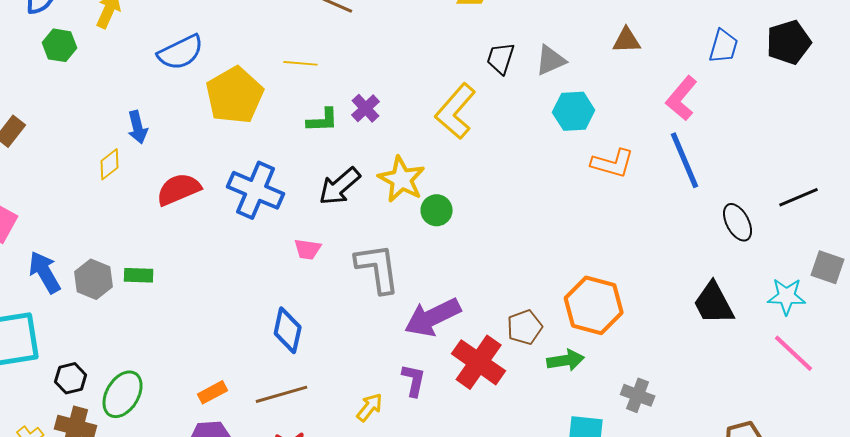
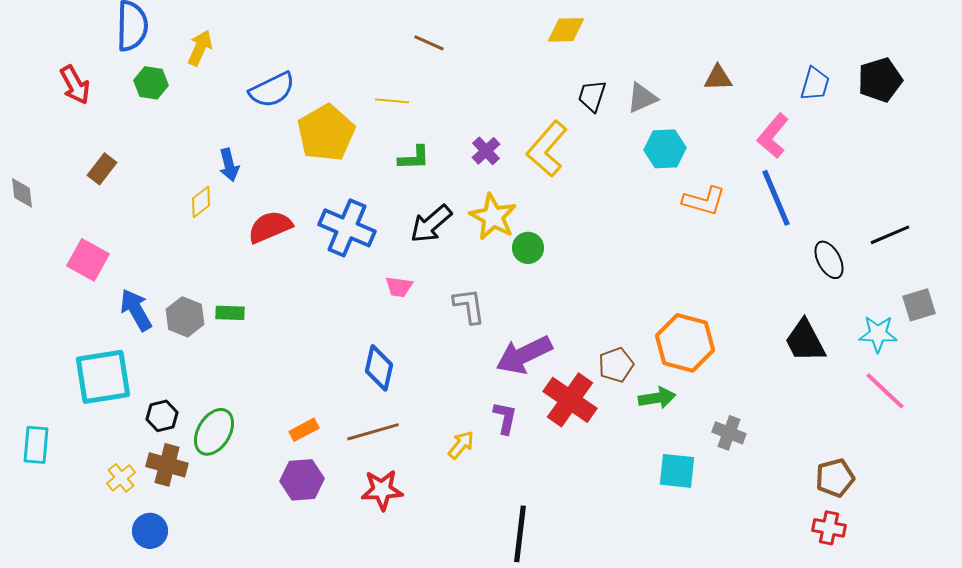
purple cross: (366, 108) -> (486, 151), moved
gray square: (828, 267) -> (919, 305), turned -36
gray L-shape: (378, 268) -> (469, 306), size x0.7

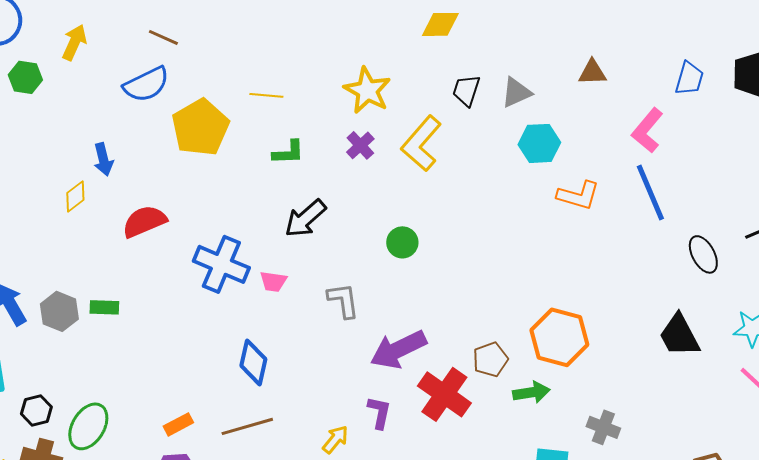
brown line: (429, 43) -> (163, 37), moved
yellow star: (493, 217) -> (367, 90), moved
blue cross: (347, 228) -> (221, 264), moved

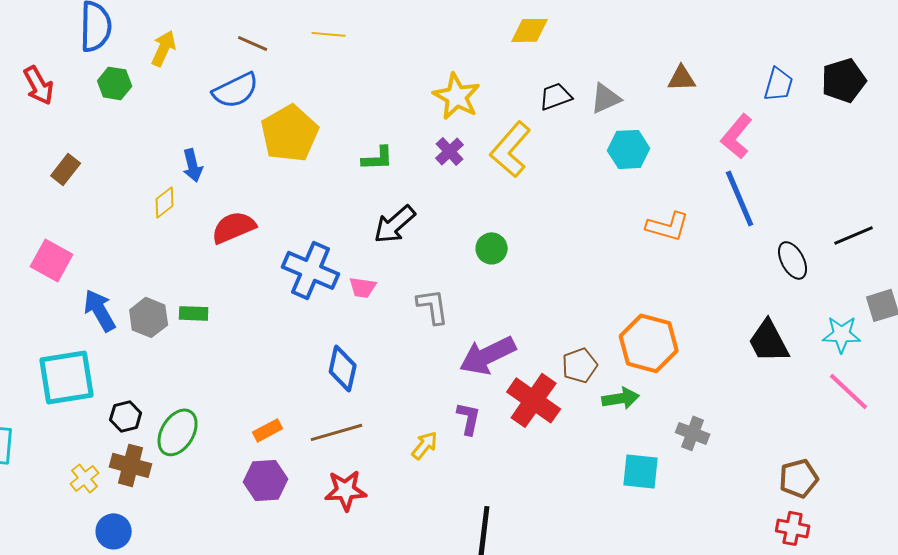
black trapezoid: (466, 90) -> (556, 96), turned 52
yellow line: (266, 95) -> (329, 34), moved
orange L-shape: (578, 195) -> (668, 226), moved

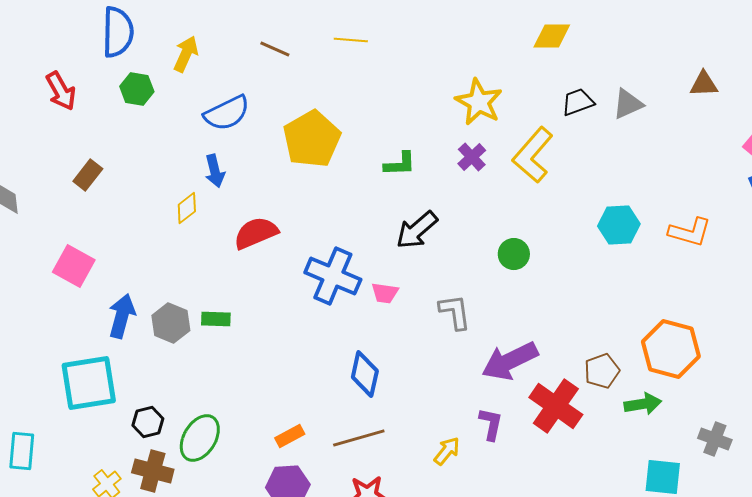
blue semicircle: (236, 90) -> (227, 113), moved
cyan hexagon: (629, 149) -> (619, 225), moved
blue arrow: (100, 310) -> (122, 316), turned 45

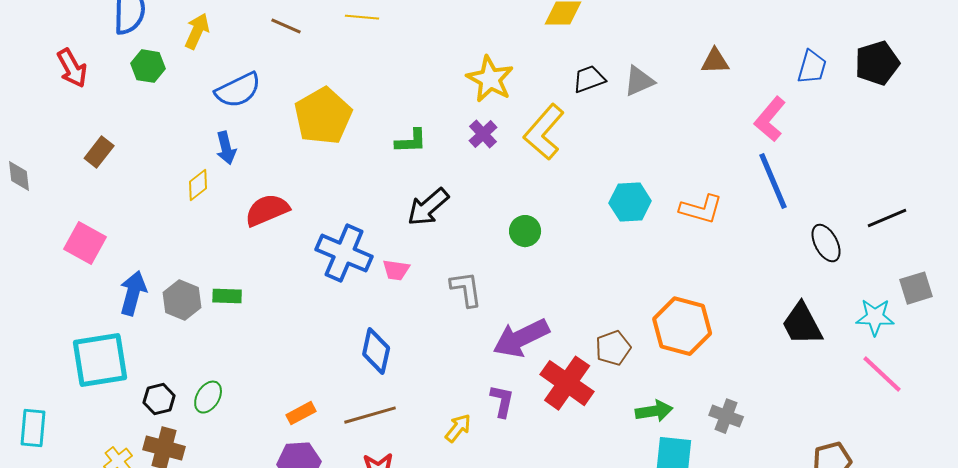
green arrow: (643, 404) -> (654, 411), moved
green ellipse: (200, 438) -> (208, 397), moved, size x0.7

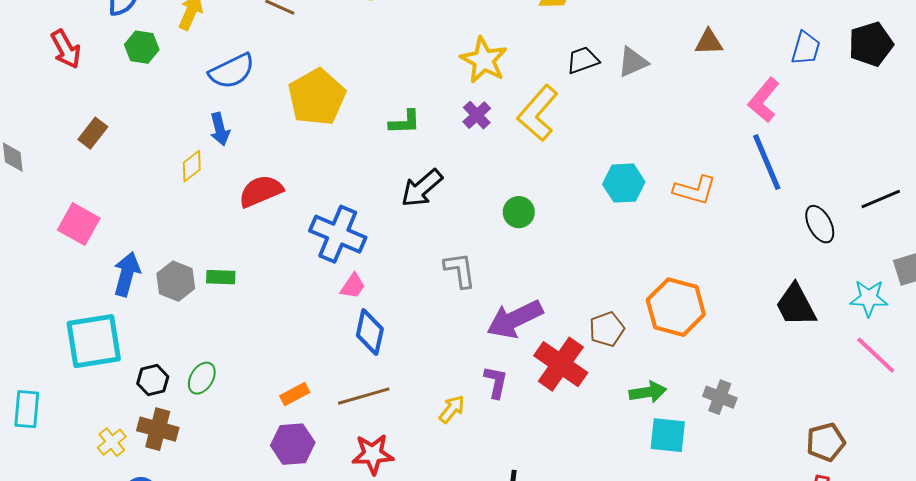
pink trapezoid: (396, 270) -> (353, 286), moved, turned -64

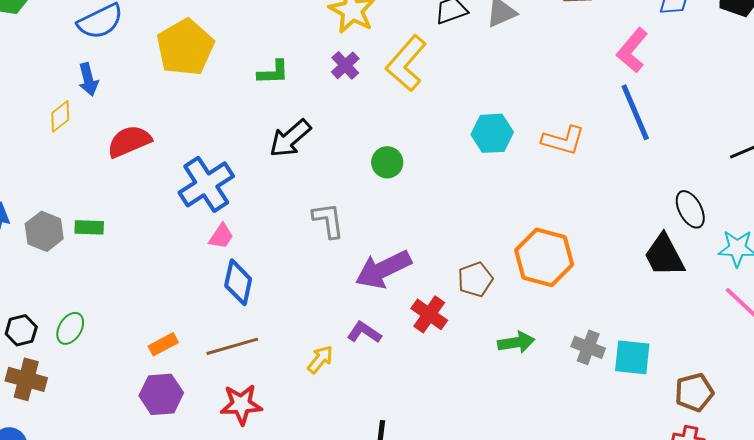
black ellipse: (820, 224) -> (690, 209), moved
blue cross: (338, 234) -> (206, 184), turned 34
red cross: (561, 364) -> (429, 314), size x0.7
purple L-shape: (496, 382) -> (364, 332), turned -68
cyan square: (668, 435) -> (632, 357), moved

